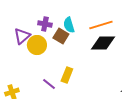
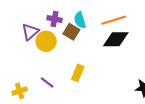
purple line: (49, 84) -> (47, 82), moved

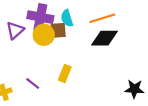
purple cross: (55, 19) -> (40, 17), size x1.6
brown square: (71, 32) -> (58, 30), turned -35
yellow circle: (46, 41) -> (44, 35), moved

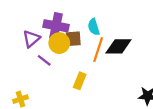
cyan semicircle: (67, 18) -> (94, 27), moved
orange line: (102, 18) -> (98, 50), moved, turned -55
purple line: (33, 83) -> (44, 60), moved

